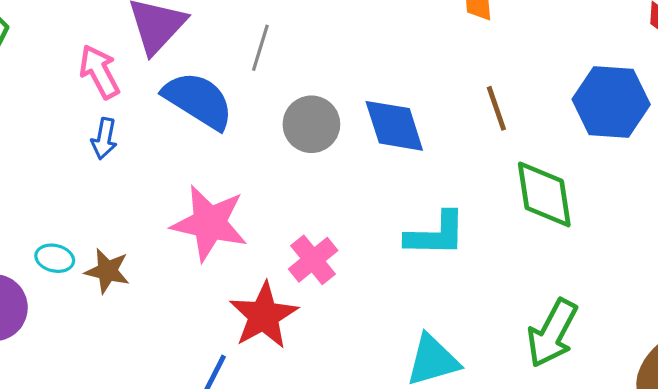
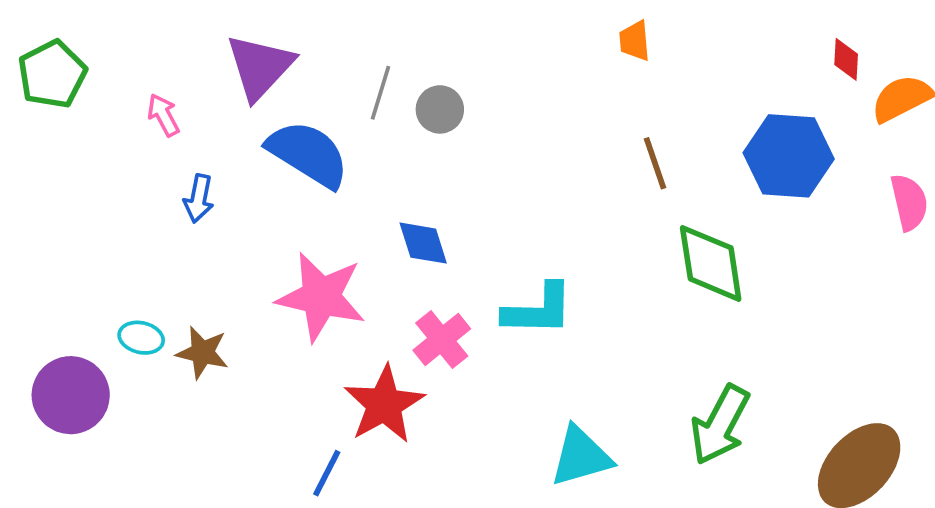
pink arrow: (99, 72) -> (163, 115), moved, size x0.7
gray circle: (311, 124) -> (440, 109), moved, size x0.7
blue diamond: (394, 126) -> (423, 243), moved, size x0.7
cyan L-shape: (436, 234) -> (538, 310), moved

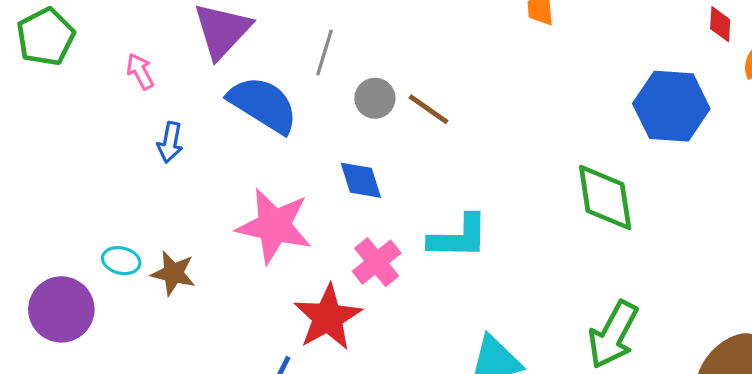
gray circle: (440, 109) -> (375, 98), moved
brown line: (655, 163) -> (429, 109), moved, turned -36

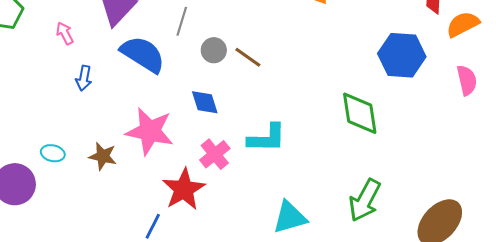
brown star: (173, 273) -> (103, 156), moved

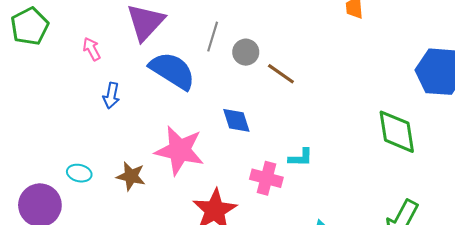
gray circle: (214, 50) -> (246, 52), moved
cyan L-shape: (267, 138) -> (301, 158), size x0.6
pink cross: (215, 154) -> (266, 178), moved, turned -36

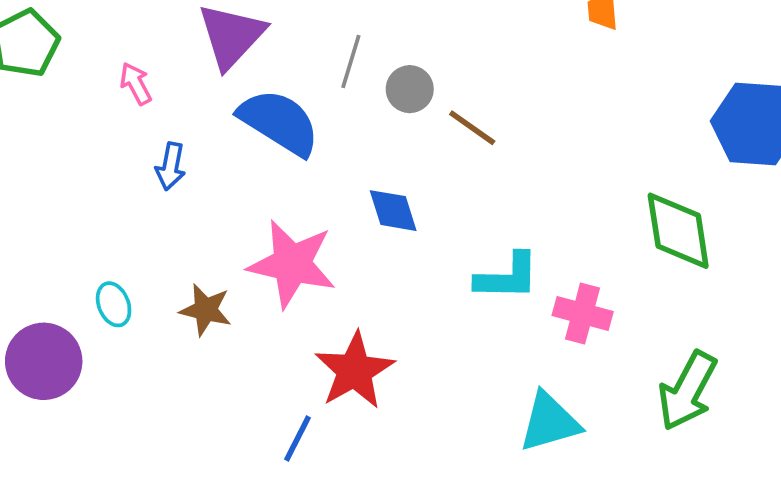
cyan L-shape: (301, 158) -> (507, 277), size x1.5
cyan ellipse: (79, 173) -> (114, 304), turned 55
pink cross: (266, 178) -> (583, 314), moved

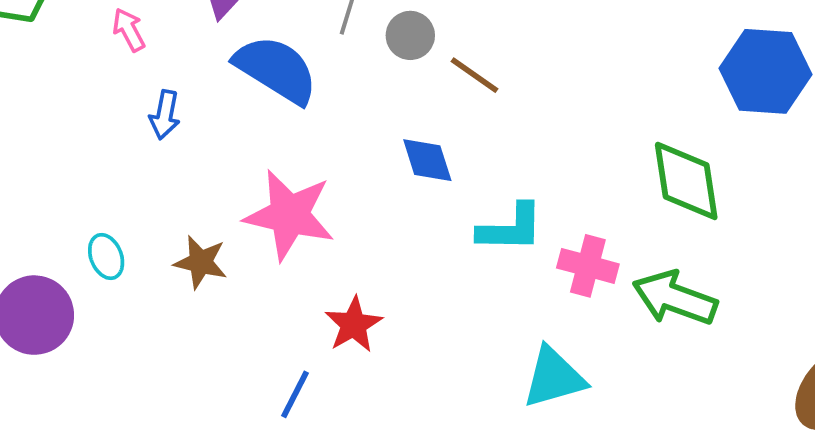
blue diamond: (393, 211) -> (427, 160), moved
red star: (355, 371) -> (354, 325), size x0.7
green arrow: (687, 391) -> (675, 298), moved, turned 82

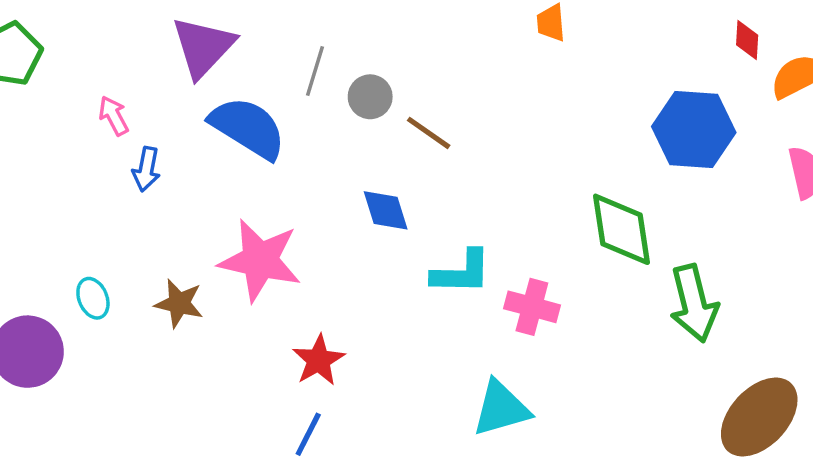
pink arrow: (129, 30) -> (114, 116), moved
green arrow: (675, 298) -> (694, 303), moved, turned -124
blue line: (295, 394) -> (308, 434), moved

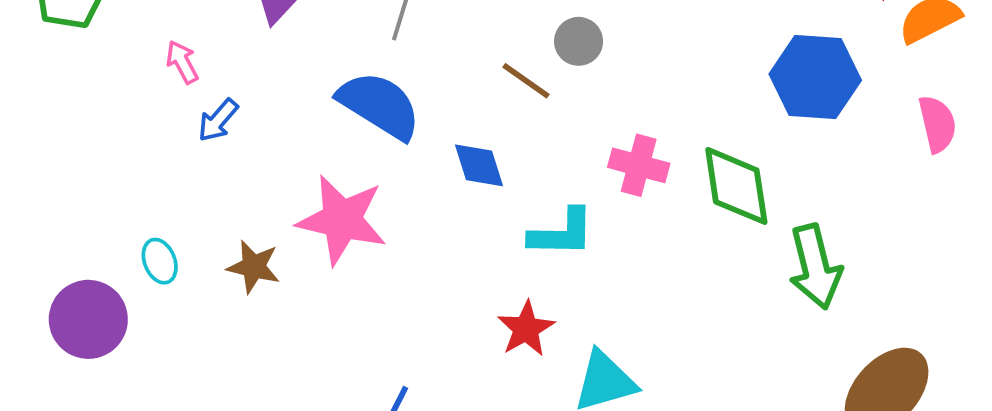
gray circle: (370, 97) -> (579, 41), moved
blue semicircle: (248, 128) -> (379, 105), moved
blue arrow: (146, 169) -> (218, 120), turned 30
pink cross: (532, 307) -> (639, 165), moved
red star: (318, 360) -> (526, 329), moved

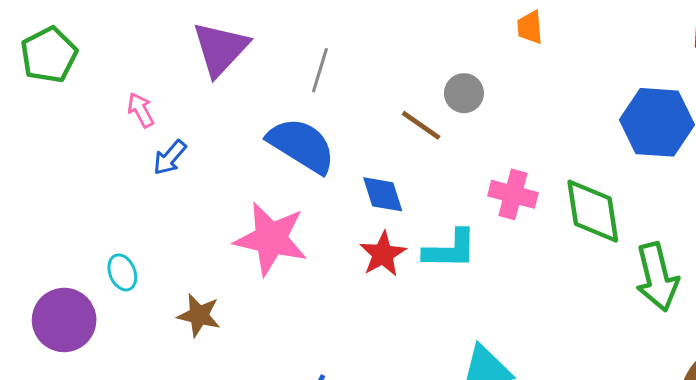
brown star: (254, 267) -> (199, 315), moved
red star: (526, 329) -> (383, 254), moved

